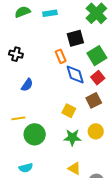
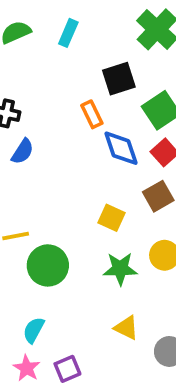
cyan rectangle: (50, 13) -> (68, 33), turned -56
blue semicircle: (27, 85) -> (23, 151), moved
cyan semicircle: (26, 168) -> (34, 330), turned 136

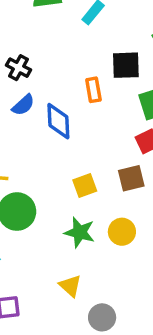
blue diamond: (121, 148) -> (58, 121), moved
yellow square: (112, 218) -> (85, 185), turned 30

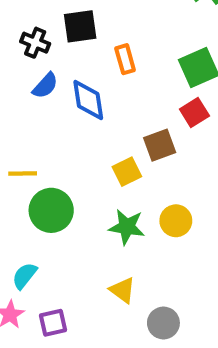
black square: (126, 65) -> (80, 26), moved
brown square: (131, 178) -> (160, 145), moved

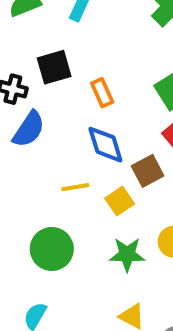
blue semicircle: (45, 86) -> (29, 129), size x1.4
blue diamond: (88, 100) -> (105, 145), moved
yellow line: (23, 174) -> (75, 187), moved

